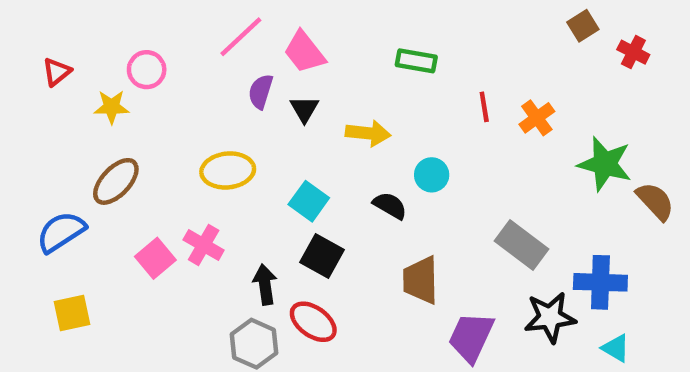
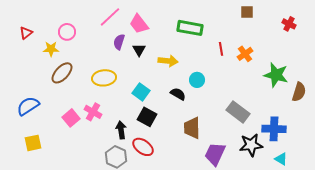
brown square: (583, 26) -> (247, 12), moved, turned 32
green rectangle: (416, 61) -> (190, 28), size x1.4
brown ellipse: (116, 181) -> (62, 73), moved
brown semicircle: (655, 201) -> (299, 92), turned 60

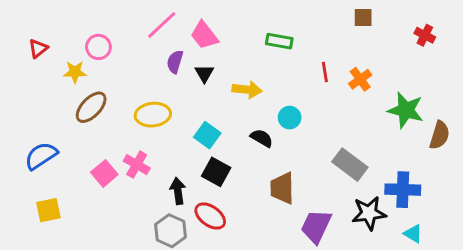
green rectangle: (190, 28) -> (279, 41), size x0.7

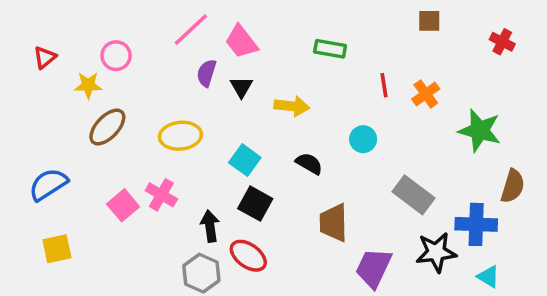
cyan circle: (290, 118) -> (363, 139), moved
brown semicircle: (440, 135) -> (513, 186), moved

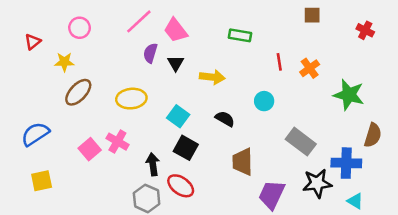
pink circle: (116, 56) -> (80, 28), moved

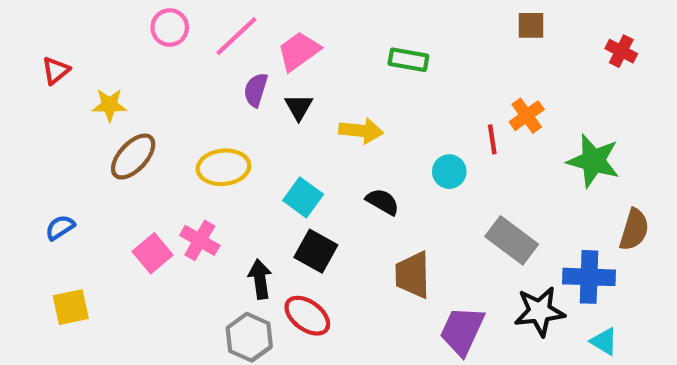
pink circle: (80, 28) -> (170, 27), moved
pink trapezoid: (176, 30) -> (299, 51), turned 92
red line: (279, 62) -> (492, 139), moved
blue semicircle: (35, 134) -> (60, 227), size x0.6

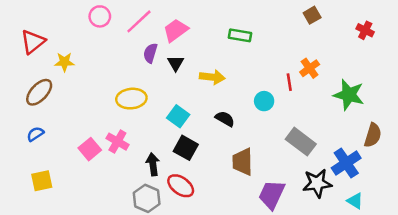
brown square: (531, 25) -> (312, 15), turned -30
red triangle: (56, 71) -> (33, 42), size x1.5
brown ellipse: (133, 157) -> (39, 92), moved
blue cross: (589, 277) -> (346, 163), turned -36

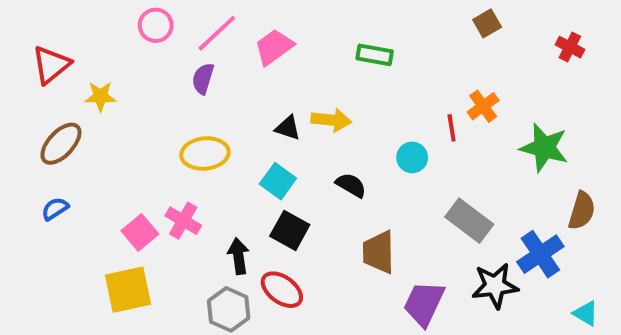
purple semicircle: (150, 53) -> (203, 79), moved
black triangle: (176, 63) -> (288, 128), moved, turned -42
yellow square: (42, 181) -> (128, 290), moved, size x1.4
cyan triangle: (355, 201) -> (586, 313), moved

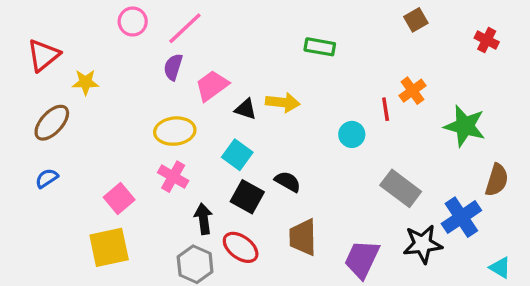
pink trapezoid: (274, 47) -> (212, 86), moved
black semicircle: (351, 185) -> (288, 182), moved
pink cross: (183, 221) -> (173, 177), moved
brown trapezoid: (379, 252) -> (303, 237), moved

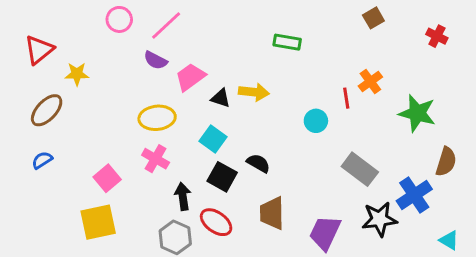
purple semicircle: (173, 67) -> (156, 60), turned -80

